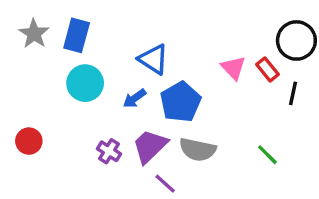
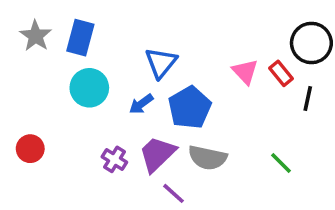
blue triangle: (153, 59) -> (161, 63), turned 36

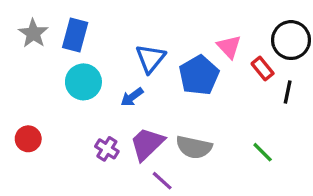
pink triangle: (245, 72) -> (229, 47), moved
blue pentagon: (190, 107) -> (199, 75), moved

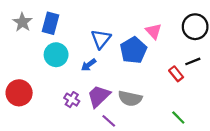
red rectangle: (263, 69) -> (176, 74), moved
black line: (288, 92) -> (193, 61), turned 56
red circle: (28, 139) -> (19, 93), size x1.5
green line: (263, 152) -> (178, 118), moved

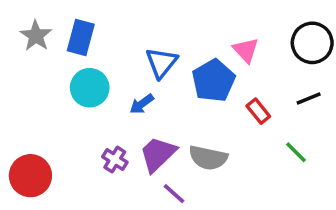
red rectangle: (176, 74) -> (258, 111), moved
red circle: (19, 93) -> (30, 176), moved
green line: (178, 118) -> (296, 152), moved

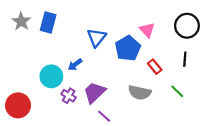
cyan circle: (90, 88) -> (51, 76), moved
black line: (309, 99) -> (185, 59), turned -64
blue arrow: (142, 104) -> (75, 64), moved
gray semicircle: (208, 158) -> (140, 92), moved

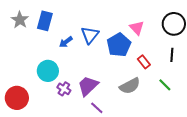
blue arrow: (75, 64) -> (66, 42), moved
gray semicircle: (140, 92) -> (130, 86), turned -40

